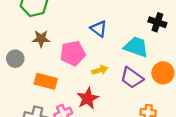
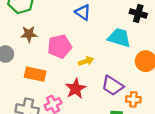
blue triangle: (99, 29) -> (83, 12), moved
purple trapezoid: (132, 78) -> (112, 86), moved

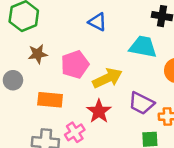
yellow arrow: (86, 61) -> (107, 78), size x1.6

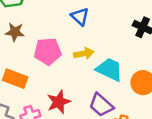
cyan trapezoid: (143, 47) -> (109, 69), moved
yellow arrow: (107, 78) -> (84, 54), moved, size x0.7

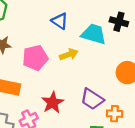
cyan trapezoid: (109, 69) -> (94, 34), moved

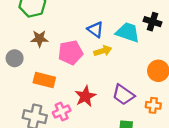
blue triangle: (60, 21) -> (95, 30), moved
orange cross: (115, 114) -> (153, 105), moved

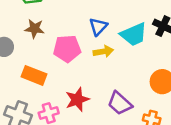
blue triangle: (95, 30) -> (98, 27), turned 30
cyan trapezoid: (128, 32) -> (134, 34), turned 130

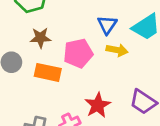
yellow arrow: (103, 51) -> (117, 50), turned 30
orange rectangle: (34, 75) -> (48, 72), moved

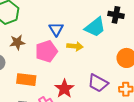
blue triangle: (107, 25) -> (56, 29), moved
orange rectangle: (48, 72) -> (26, 80), moved

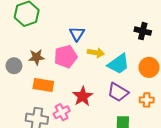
black cross: (116, 15) -> (143, 31), moved
cyan trapezoid: (95, 27) -> (118, 64), moved
brown star: (17, 42) -> (36, 57), moved

